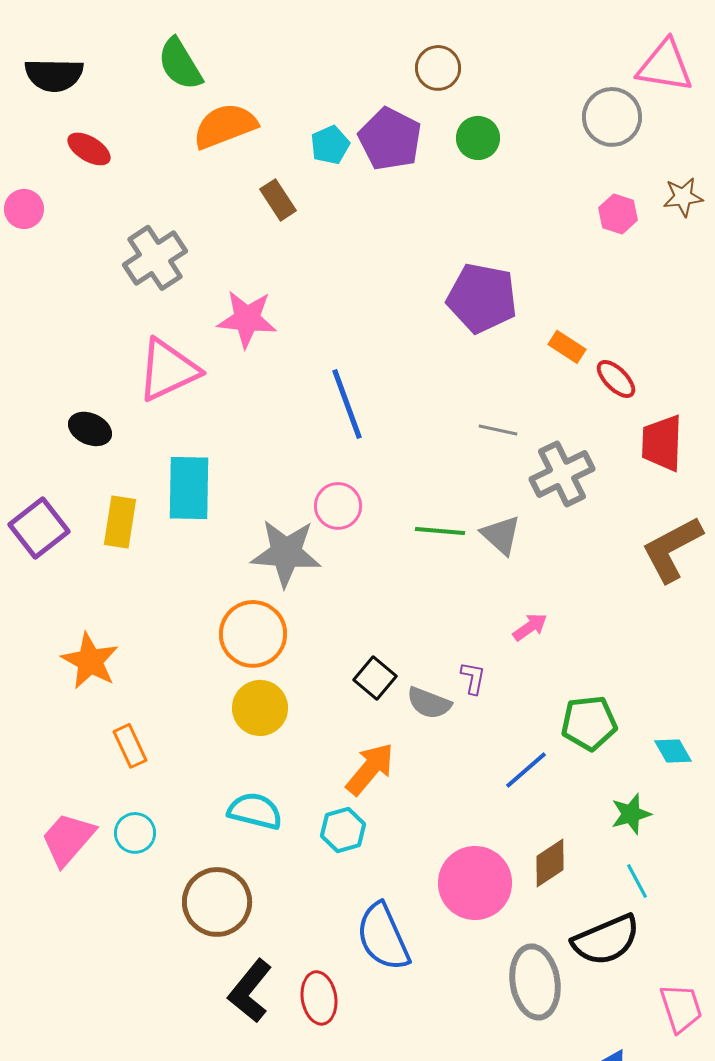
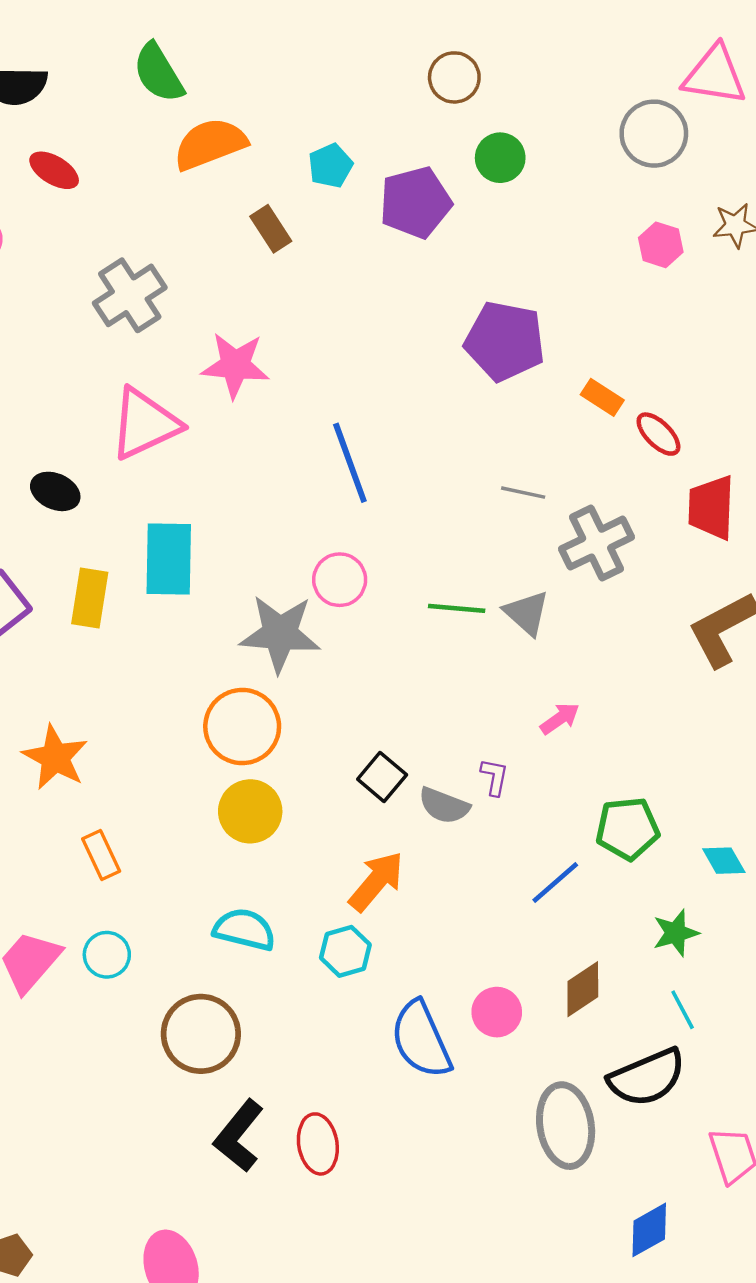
purple pentagon: (390, 139) -> (415, 202), moved, turned 30
pink circle: (475, 883) -> (497, 1012), size x0.6
blue semicircle: (383, 937) -> (421, 1040), moved

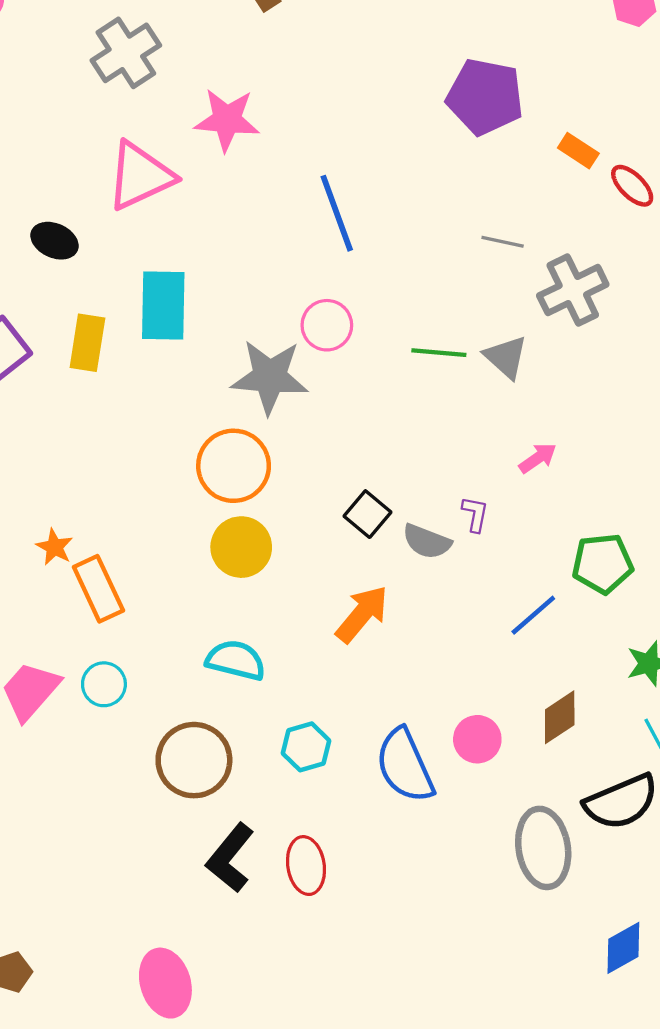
orange star: (55, 757) -> (55, 547), moved, size x0.6
orange rectangle: (101, 855) -> (98, 589), size x1.4
cyan hexagon: (345, 951) -> (306, 747), moved

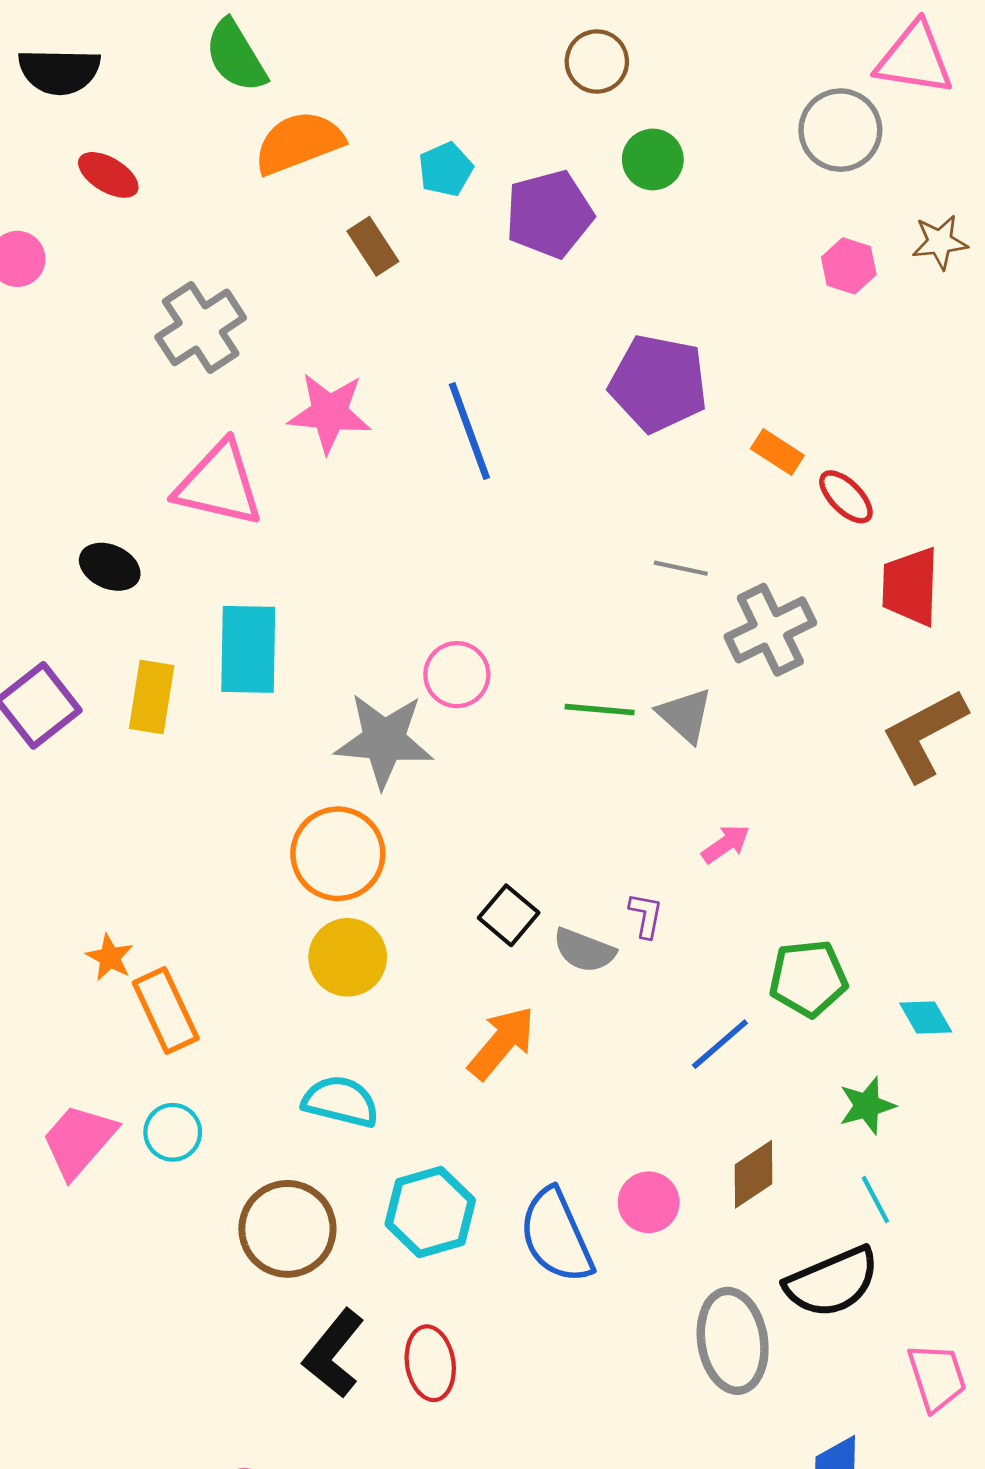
pink triangle: (140, 176) -> (219, 484), turned 38
blue line: (337, 213) -> (469, 431), moved
cyan hexagon: (306, 747) -> (430, 1212), size x1.4

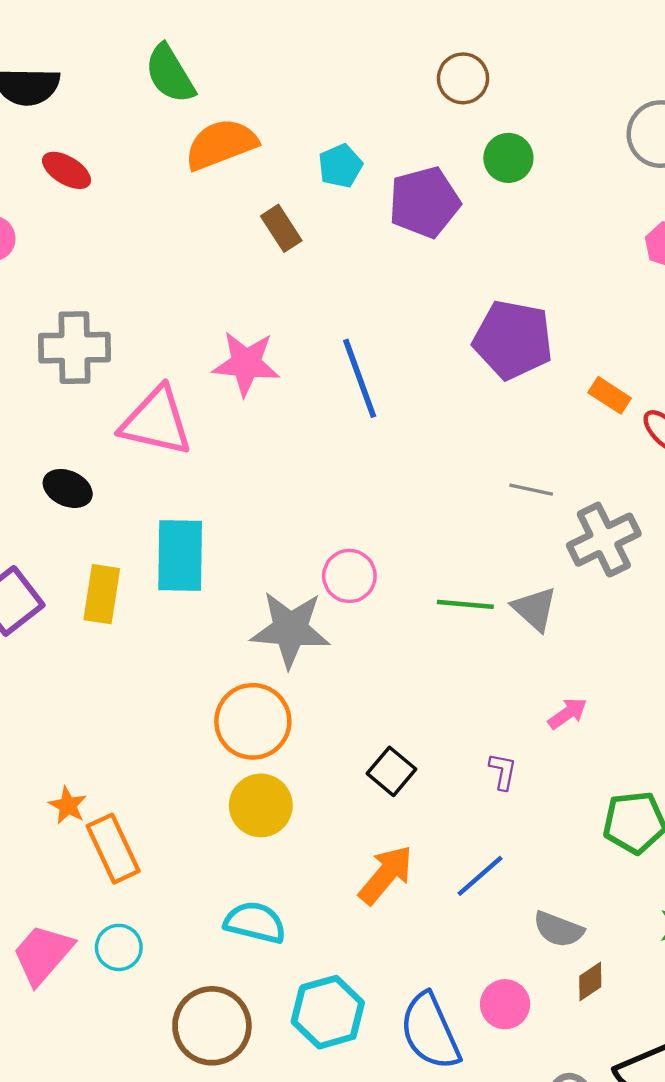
gray cross: (201, 327) -> (74, 348), moved, turned 32
gray semicircle: (584, 950) -> (558, 929), moved
blue line: (720, 1044) -> (480, 876), moved
brown diamond: (754, 1174) -> (590, 982), size x0.7

